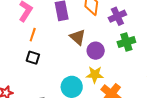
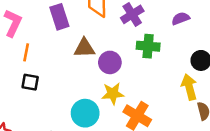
brown triangle: (78, 37) -> (84, 48), turned -36
green cross: (126, 42) -> (148, 46), turned 30

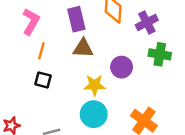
brown triangle: (84, 48) -> (83, 48), moved
yellow star: (113, 94) -> (95, 85), moved

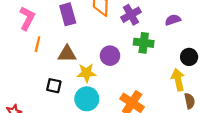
brown triangle: (83, 48) -> (67, 54), moved
black square: (43, 80) -> (54, 86), moved

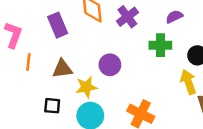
green cross: (144, 43) -> (160, 45), moved

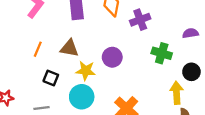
purple semicircle: (174, 17) -> (190, 33), moved
orange line: (28, 62) -> (38, 49), moved

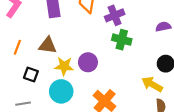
green cross: (162, 53) -> (122, 40), moved
purple circle: (112, 57) -> (88, 62), moved
yellow arrow: (177, 93) -> (152, 84), turned -55

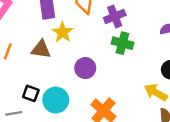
yellow star: (64, 66) -> (63, 32), moved, turned 30
black square: (31, 74) -> (31, 93), moved

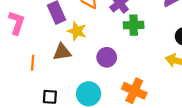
black square: (31, 93) -> (50, 97), moved

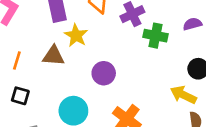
green cross: (134, 25) -> (155, 36), moved
black square: (50, 97) -> (20, 96), moved

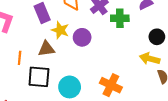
purple circle: (104, 73) -> (82, 37), moved
black square: (20, 96) -> (39, 77), moved, size x1.6

